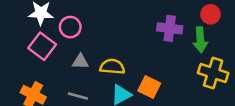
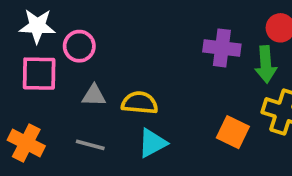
pink square: (42, 46) -> (39, 74), turned -36
orange square: (149, 87) -> (233, 132), moved

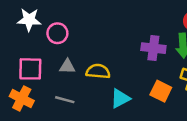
purple cross: (222, 48) -> (153, 48), moved
pink square: (39, 74) -> (30, 69), moved
cyan triangle: (152, 143) -> (120, 98), moved

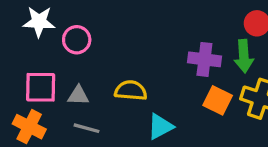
gray triangle: (67, 66) -> (78, 95), moved
orange square: (161, 91) -> (218, 100), moved

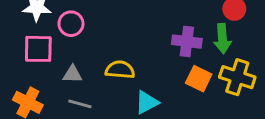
pink square: (41, 87) -> (38, 49), moved

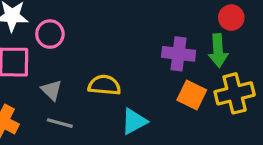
gray triangle: (72, 74) -> (52, 90), turned 42
yellow cross: (237, 77) -> (235, 93), turned -32

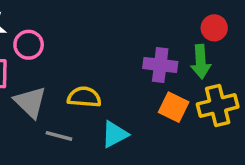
gray triangle: (52, 90) -> (30, 102), size x1.5
gray line: (60, 123) -> (59, 136), moved

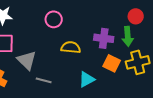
pink circle: (29, 45) -> (54, 19), moved
yellow semicircle: (84, 97) -> (71, 47), moved
cyan triangle: (115, 134) -> (87, 79), moved

